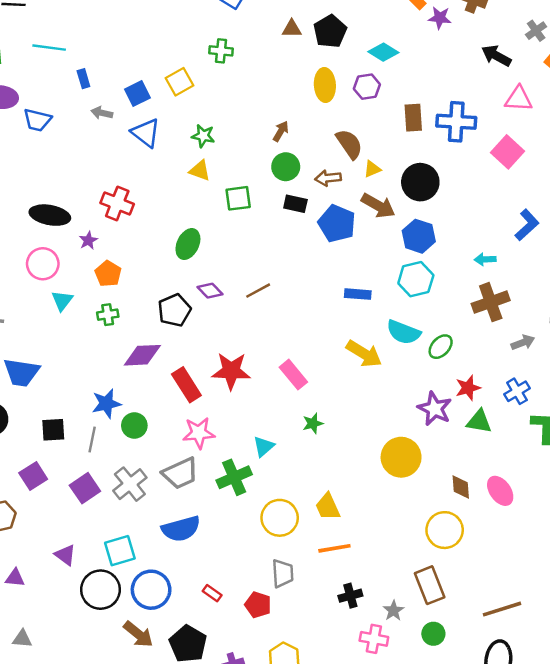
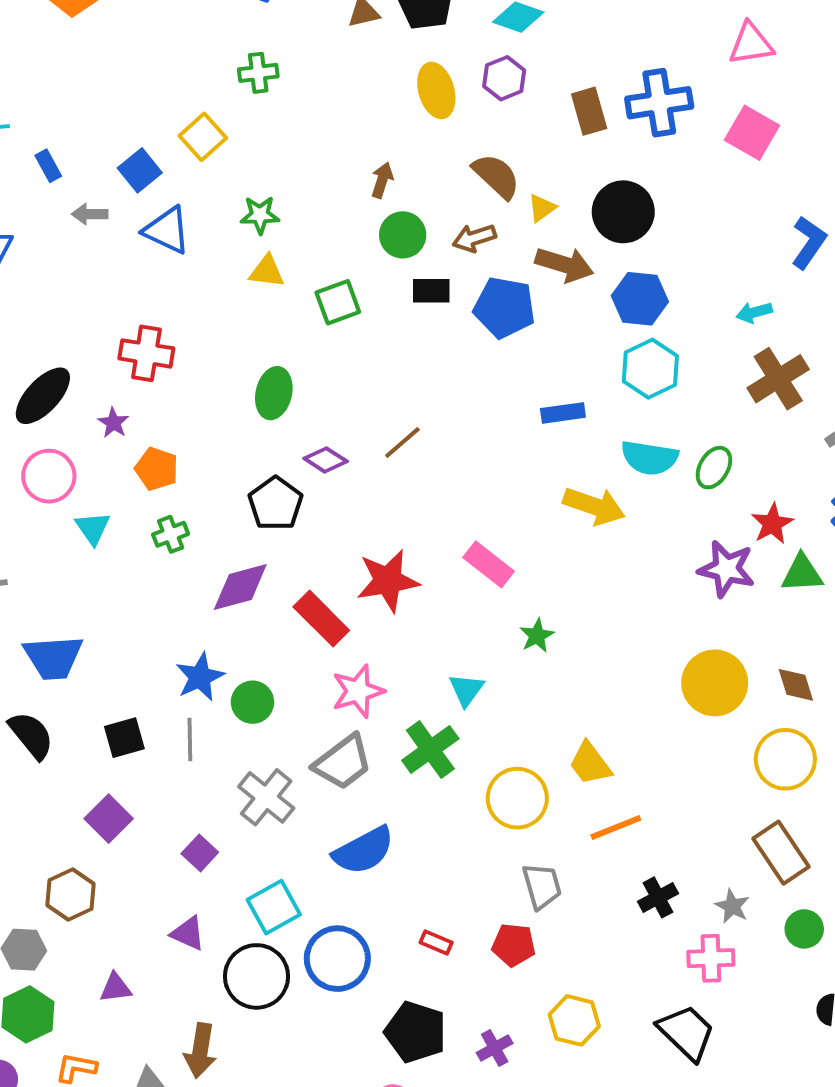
black ellipse: (50, 215) -> (43, 396), turned -45
yellow circle: (401, 457) -> (715, 683), moved
purple square: (85, 488) -> (200, 853), moved, size x0.7
brown arrow: (138, 634) -> (200, 1051), moved, turned 72

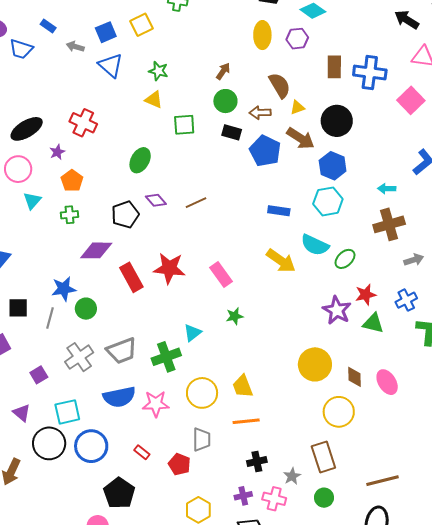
blue rectangle: (48, 166) -> (48, 26), moved, turned -42
pink star: (358, 691) -> (156, 404), moved
purple cross: (495, 1048) -> (243, 496), moved

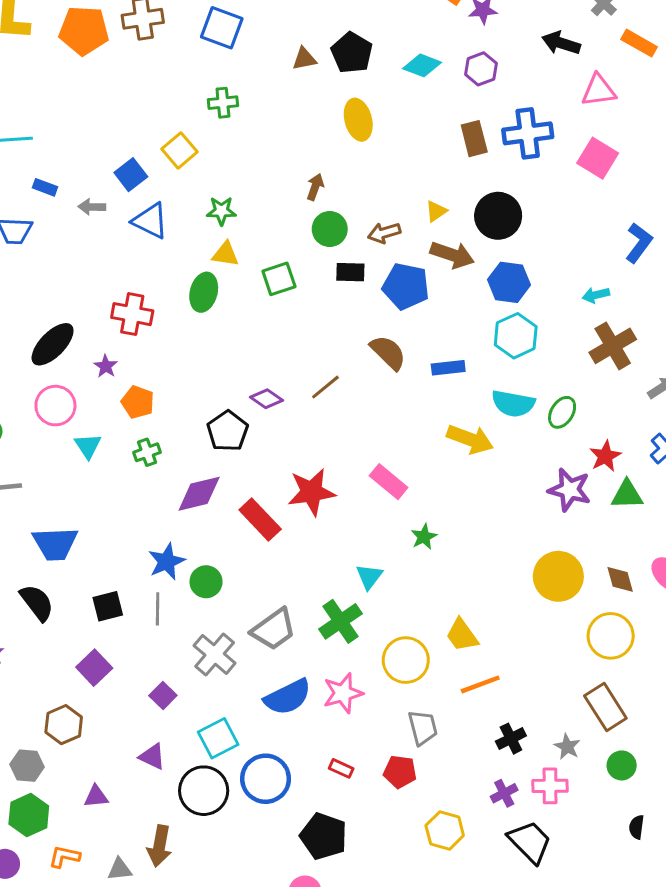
purple hexagon: (297, 39) -> (481, 69), moved
brown semicircle: (280, 85) -> (388, 353), moved
green ellipse: (140, 160) -> (204, 292), moved

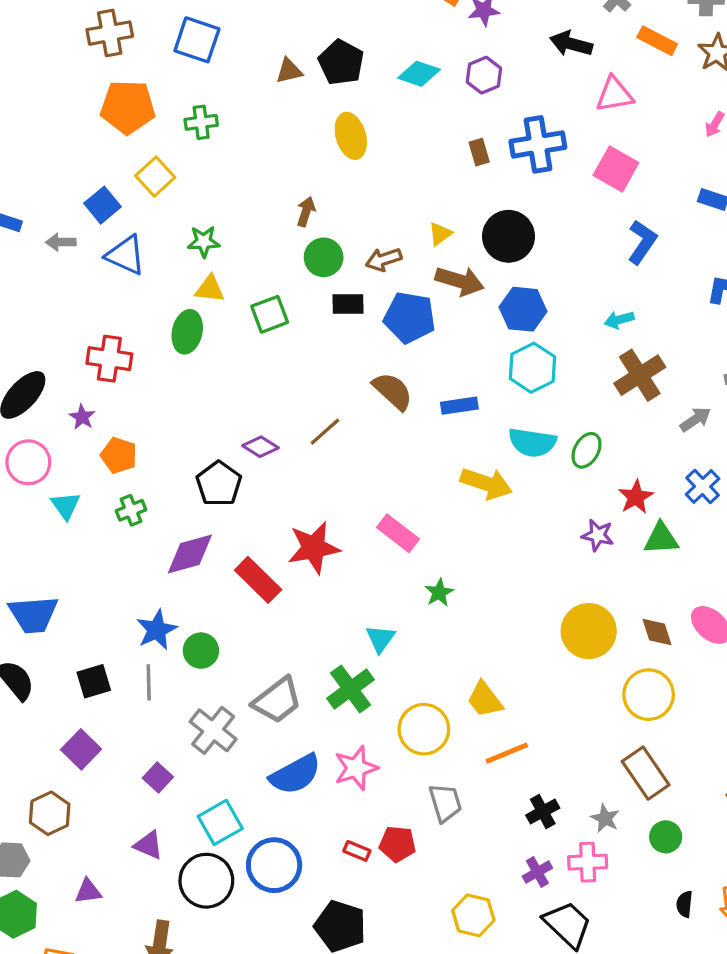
orange pentagon: (84, 30) -> (128, 107), moved
brown rectangle: (474, 139) -> (479, 152), size x0.7
blue L-shape: (639, 243) -> (642, 242), moved
purple star: (570, 490) -> (598, 535), size x0.7
red pentagon: (400, 772) -> (397, 844), moved

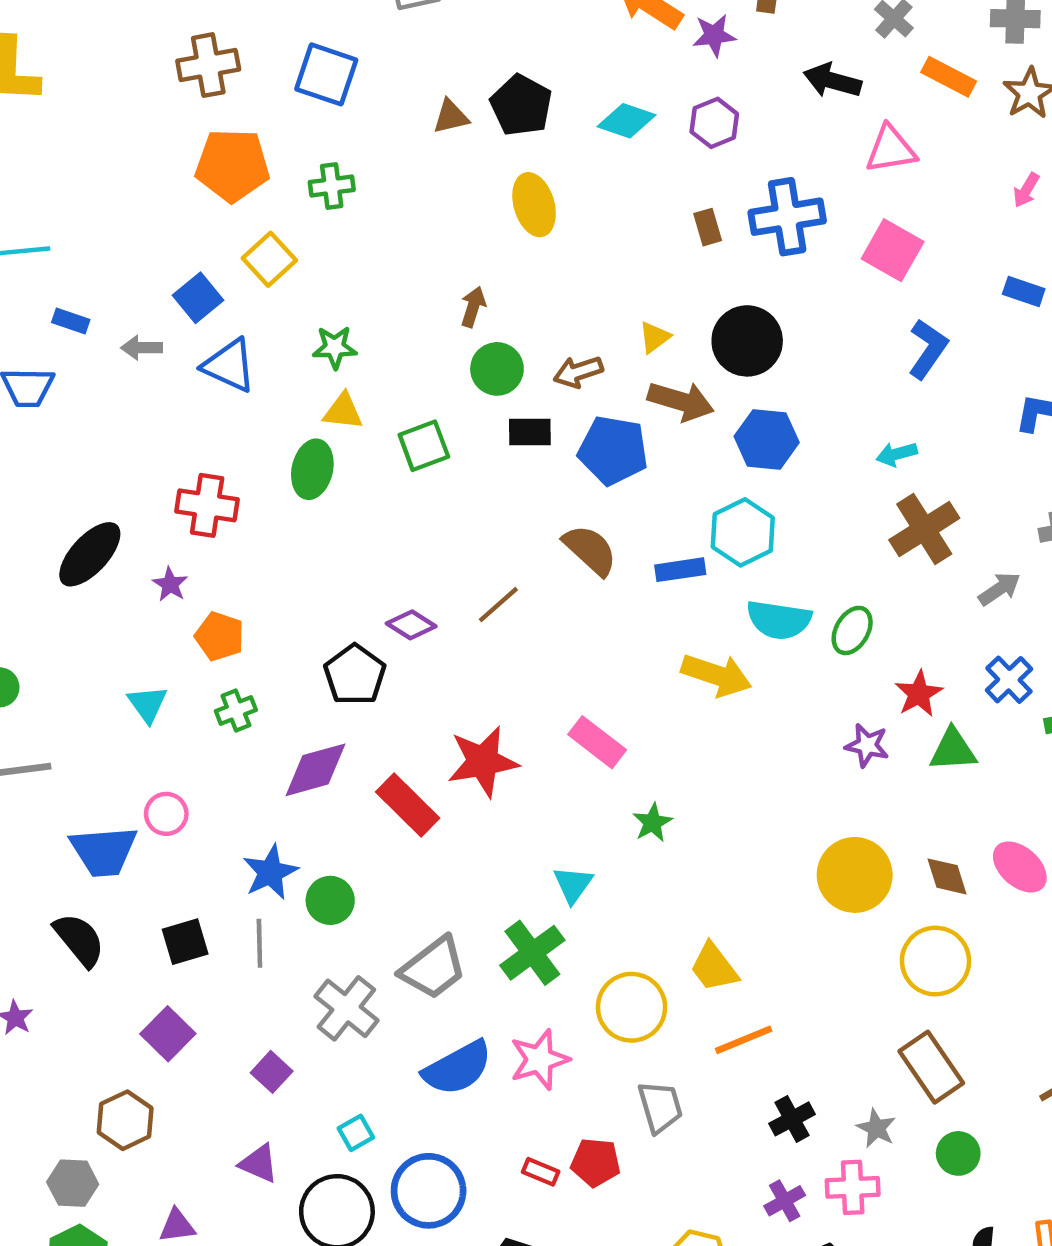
cyan hexagon: (532, 368) -> (743, 532), moved
pink circle: (28, 462) -> (166, 814), moved, size x0.7
cyan square: (220, 822) -> (356, 1133), size x0.6

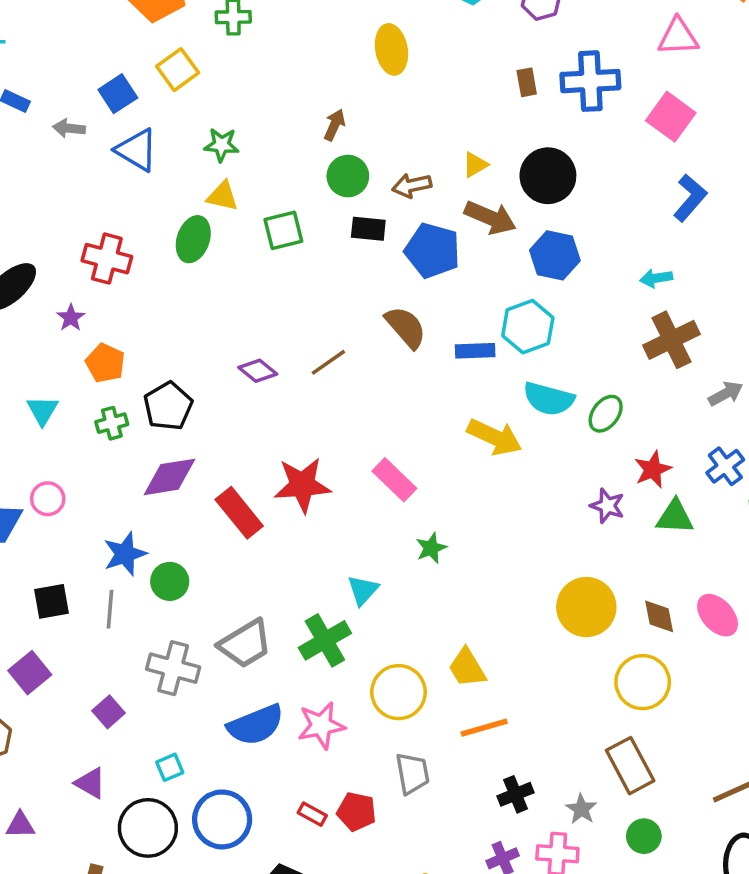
black pentagon: (355, 675) -> (168, 406), moved
gray cross: (346, 1008) -> (173, 668), turned -30

